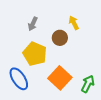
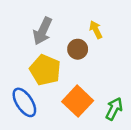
gray arrow: (33, 24) -> (43, 31), size x1.5

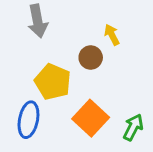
gray arrow: (43, 31) -> (38, 21), moved, turned -36
blue ellipse: (24, 102) -> (28, 120), turned 44

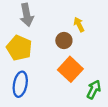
yellow pentagon: (53, 82) -> (19, 48), moved
orange square: (91, 118) -> (70, 69), moved

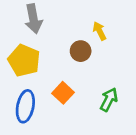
orange square: (70, 69) -> (63, 93), moved, size x0.7
green arrow: (94, 90) -> (109, 100), moved

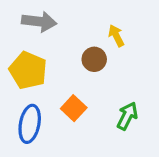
gray arrow: (33, 19) -> (39, 22), turned -72

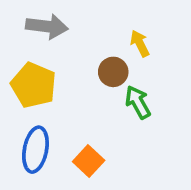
orange square: (74, 108) -> (89, 161), moved
green arrow: (127, 116) -> (138, 102), moved, turned -56

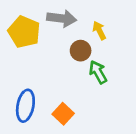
gray arrow: (47, 26) -> (62, 18), moved
yellow pentagon: (34, 85) -> (24, 32), moved

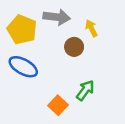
green arrow: (98, 72) -> (85, 90), moved, turned 65
blue ellipse: (25, 106) -> (23, 67), moved, turned -72

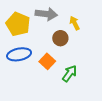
blue ellipse: (23, 67) -> (19, 54), turned -40
orange square: (58, 105) -> (47, 61), moved

